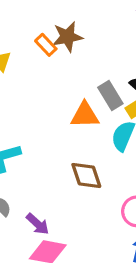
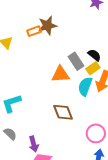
orange rectangle: (46, 45) -> (34, 31), turned -64
purple arrow: (38, 224) -> (34, 144), turned 35

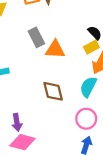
gray rectangle: (76, 61) -> (36, 37), moved
cyan semicircle: (85, 86) -> (88, 87), moved

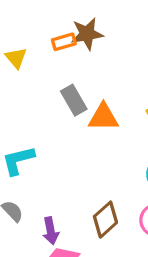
brown diamond: (53, 91) -> (105, 220), moved, turned 65

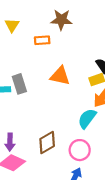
orange rectangle: (64, 42) -> (42, 40), moved
gray rectangle: (74, 100) -> (19, 84), moved

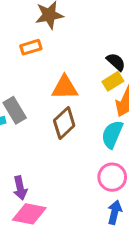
brown diamond: (47, 143) -> (64, 123), moved

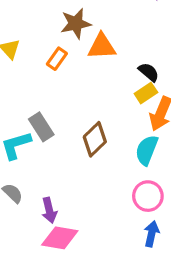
orange rectangle: (31, 47) -> (57, 59), turned -36
orange triangle: (65, 88) -> (102, 46), moved

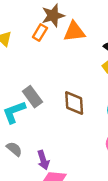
orange rectangle: (57, 59) -> (40, 32), moved
brown diamond: (95, 139) -> (74, 103), turned -45

